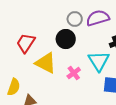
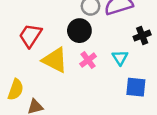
cyan triangle: (99, 61) -> (120, 58), size x0.6
pink cross: (74, 73) -> (88, 60), moved

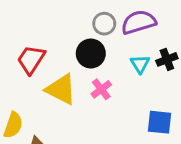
cyan triangle: (120, 58) -> (140, 64), moved

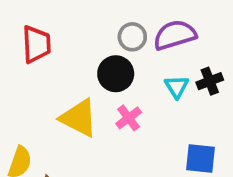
red trapezoid: (31, 59) -> (36, 44), moved, turned 144

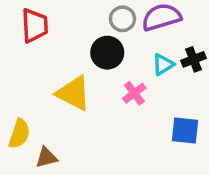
cyan triangle: (177, 87) -> (163, 64), turned 30
pink cross: (129, 118) -> (134, 93), moved

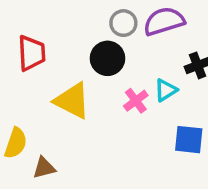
red trapezoid: (35, 26) -> (32, 53), moved
cyan triangle: (163, 64) -> (166, 90), moved

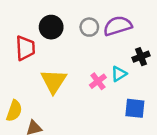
black circle: (108, 58) -> (51, 27), moved
yellow triangle: (72, 101) -> (54, 81), turned 36

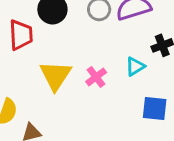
pink cross: (98, 81) -> (96, 77), moved

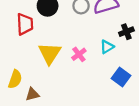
blue square: (155, 109) -> (121, 77), turned 30

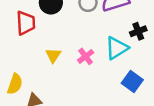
cyan triangle: (107, 47) -> (117, 48), size x1.5
yellow triangle: (50, 53) -> (53, 55), size x0.6

